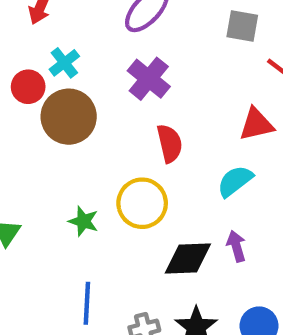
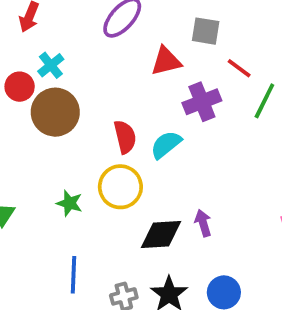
purple cross: (149, 79) -> (202, 102), moved, turned 30
red triangle: (256, 124) -> (166, 61), moved
red semicircle: (170, 143) -> (125, 137), moved
cyan semicircle: (235, 181) -> (166, 145), moved

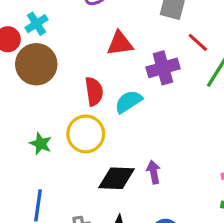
red triangle: (166, 61) -> (120, 43), moved

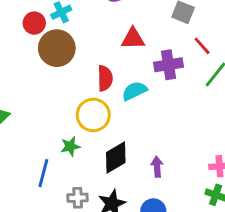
green star: (41, 144) -> (70, 146), moved, turned 30
purple arrow: (154, 172) -> (157, 167), moved
black diamond: (117, 178) -> (116, 157), turned -40

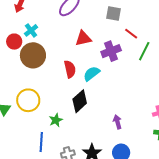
yellow circle: (93, 115) -> (28, 100), moved
black diamond: (116, 157) -> (80, 101), moved

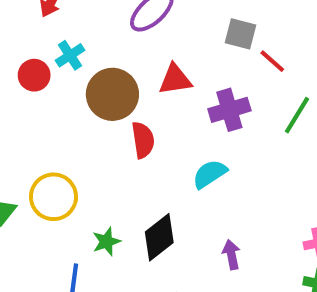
red line: (131, 34) -> (272, 61), moved
brown circle: (33, 55) -> (112, 94), moved
cyan semicircle: (92, 74) -> (210, 174), moved
black diamond: (80, 101) -> (159, 237), moved

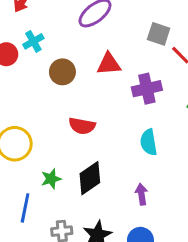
brown circle: (112, 94) -> (62, 72), size x0.7
red semicircle: (143, 140) -> (82, 126), moved, turned 105
cyan semicircle: (210, 174) -> (149, 142), moved, turned -70

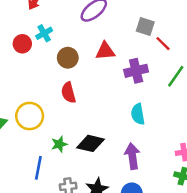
red semicircle: (82, 126) -> (68, 93), moved, turned 65
black diamond: (90, 178) -> (90, 143), turned 48
purple arrow: (141, 194) -> (132, 156), size x1.5

